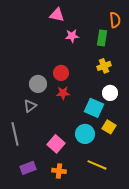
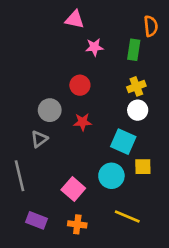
red circle: (61, 73) -> (80, 85), moved
white circle: (110, 93) -> (138, 110), moved
yellow square: (109, 127) -> (143, 167), turned -32
purple rectangle: (28, 168) -> (37, 220), turned 42

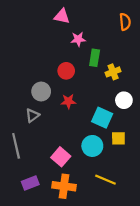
green rectangle: (134, 50) -> (95, 58), moved
white circle: (138, 110) -> (124, 100), moved
purple rectangle: (37, 220) -> (30, 183), turned -42
orange cross: (77, 224) -> (64, 186), size x1.5

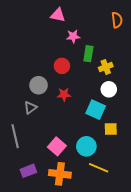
white circle: (124, 100) -> (109, 89), moved
cyan circle: (92, 146) -> (86, 146), moved

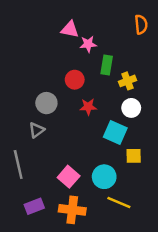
pink triangle: (58, 15) -> (70, 29), moved
red star: (64, 94) -> (88, 107), moved

